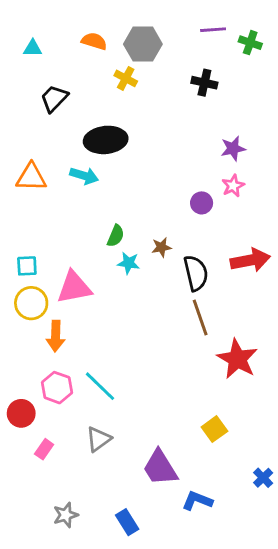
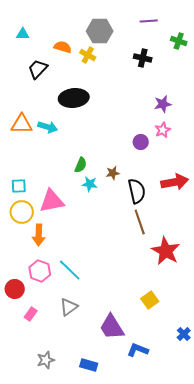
orange semicircle: (94, 41) -> (63, 47), moved
green cross: (250, 43) -> (179, 41), moved
cyan arrow: (84, 176) -> (48, 127), moved
blue rectangle: (127, 522) -> (89, 365), turned -42

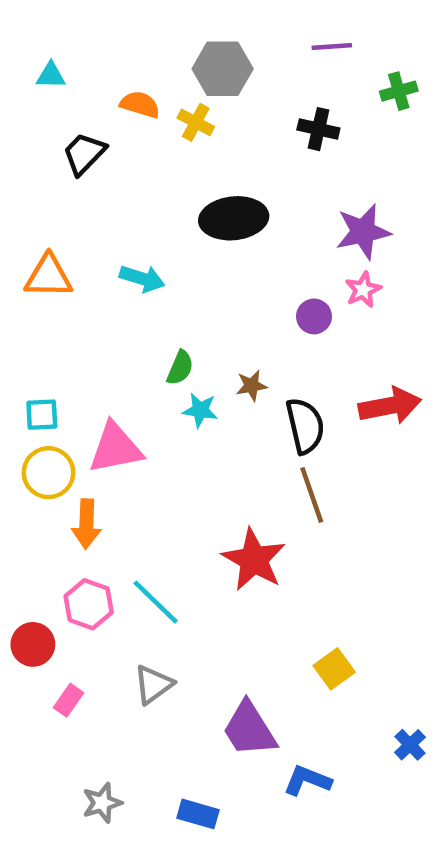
green cross: (179, 41) -> (399, 91), turned -35
black ellipse: (74, 98) -> (234, 218), moved
purple star: (163, 104) -> (363, 232), size x1.4
cyan arrow: (48, 127) -> (142, 279), moved
red star: (166, 251) -> (254, 560), moved

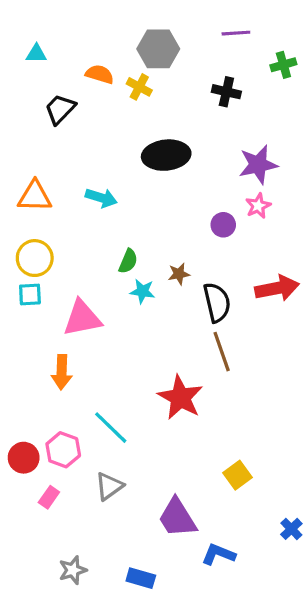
yellow circle: (48, 473) -> (35, 258), moved
pink hexagon: (89, 604) -> (63, 450), moved

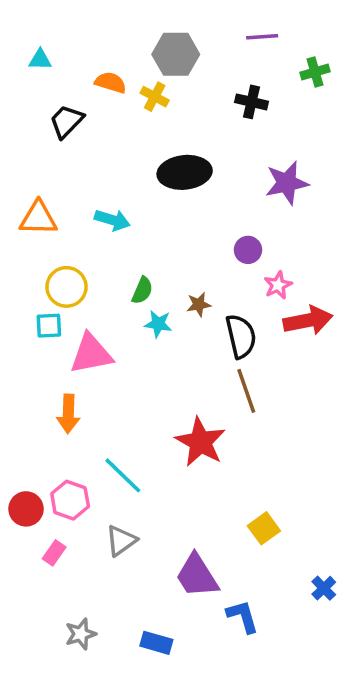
pink star: (258, 206) -> (278, 285), moved
yellow circle: (35, 258) -> (67, 287), moved
cyan square: (30, 294) -> (49, 326), moved
blue L-shape: (218, 554) -> (243, 616), turned 52

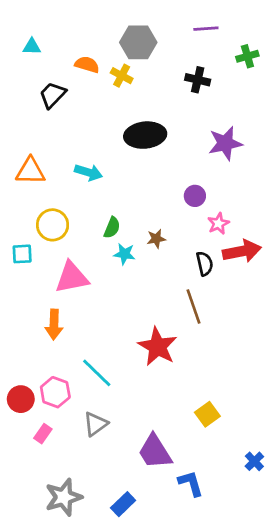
cyan square: (49, 326) -> (22, 254), moved
black semicircle: (241, 336) -> (205, 264), moved, size x0.7
gray star: (81, 634) -> (64, 497), size x1.5
blue rectangle: (156, 643) -> (123, 504), turned -60

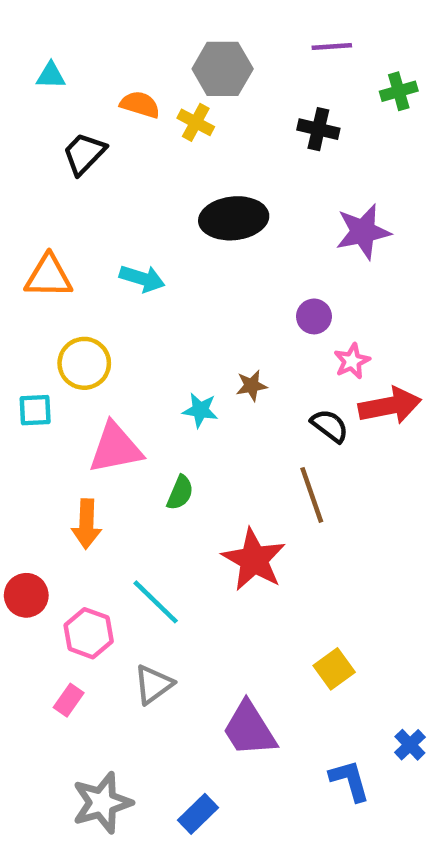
green semicircle: (112, 228) -> (180, 493), moved
black semicircle: (205, 264) -> (330, 426), turned -40
red circle: (21, 399) -> (26, 595), moved
blue L-shape: (191, 483) -> (350, 780), moved

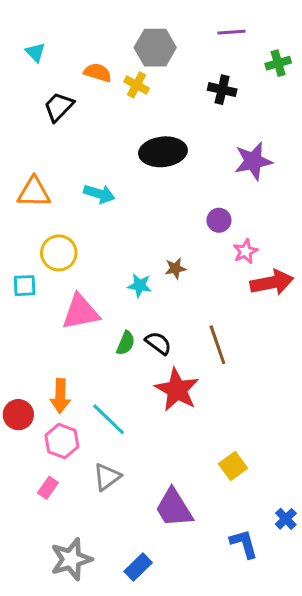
cyan triangle: (51, 76) -> (35, 52), turned 45
black semicircle: (330, 426) -> (158, 343), moved
orange arrow: (86, 524) -> (60, 396), moved

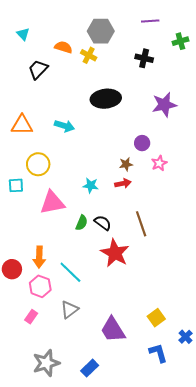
brown star: (175, 268) -> (126, 164), moved
red arrow: (272, 282) -> (123, 183), moved, size x0.6
yellow square: (233, 466) -> (156, 318), moved

